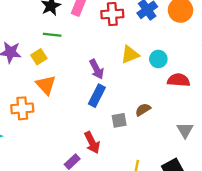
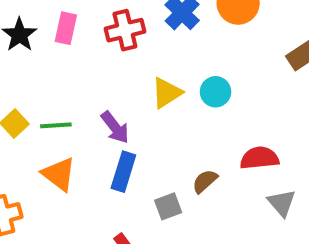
green line: (52, 35) -> (56, 125), moved
red semicircle: (179, 80) -> (259, 158), moved
orange triangle: (46, 85) -> (59, 174), moved

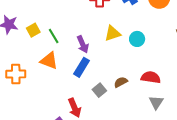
green line: (56, 125) -> (54, 36), turned 49
orange triangle: (59, 174) -> (49, 61), turned -30
gray square: (168, 206) -> (99, 90), turned -32

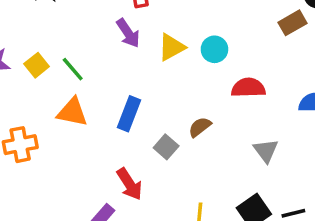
purple arrow: (83, 44) -> (128, 33), moved
red semicircle: (151, 77) -> (248, 88), moved

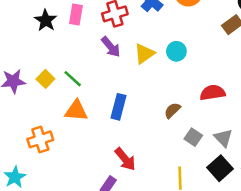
red semicircle: (248, 88) -> (213, 93), moved
gray square: (166, 147) -> (193, 137), moved
gray triangle: (266, 151) -> (223, 138), moved

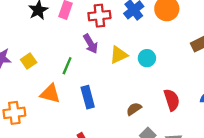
green line: (73, 79) -> (67, 66), moved, turned 60
red semicircle: (213, 93) -> (172, 100), turned 70
blue rectangle: (119, 107) -> (88, 97), turned -40

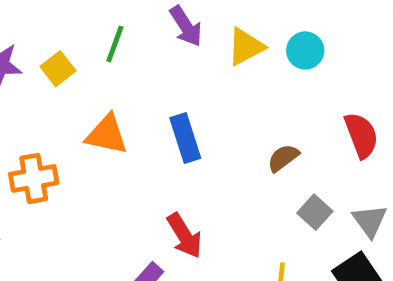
green line: (67, 66) -> (115, 44), moved

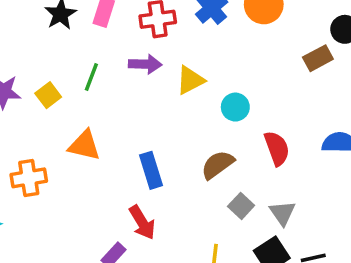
purple arrow: (186, 26) -> (145, 64), turned -56
cyan circle: (305, 50) -> (235, 107), moved
blue rectangle: (185, 138) -> (151, 170), moved
brown semicircle: (283, 158) -> (218, 165), size x1.4

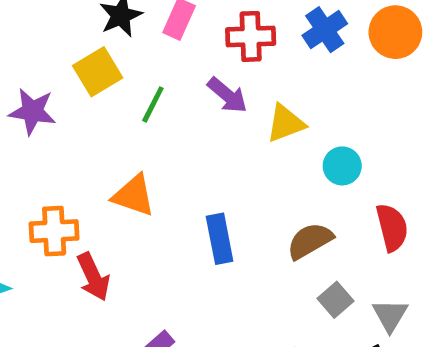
purple arrow: (145, 64) -> (227, 95), turned 32
yellow square: (48, 95) -> (98, 72), moved, size x1.4
red arrow: (142, 222) -> (93, 277), moved

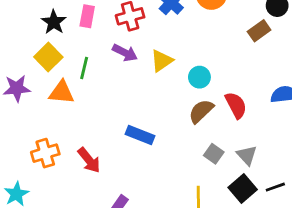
orange triangle: (134, 195) -> (62, 92), moved
blue rectangle: (220, 239) -> (140, 135), turned -44
brown semicircle: (310, 241) -> (201, 111), moved
red arrow: (93, 277) -> (89, 160), moved

